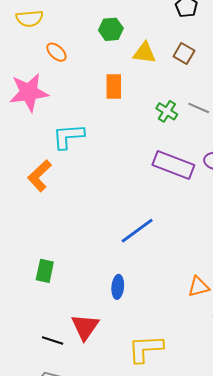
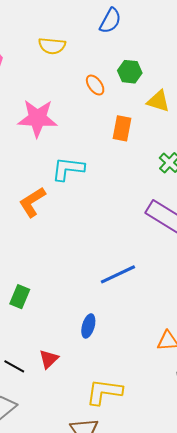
orange ellipse: (56, 52) -> (95, 85), moved
red triangle: (85, 327) -> (49, 359), size x0.7

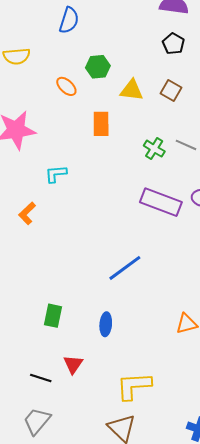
cyan L-shape: (68, 169) -> (56, 174), size x0.7
orange L-shape: (32, 202) -> (27, 213), size x0.7
green rectangle: (20, 297) -> (53, 316), moved

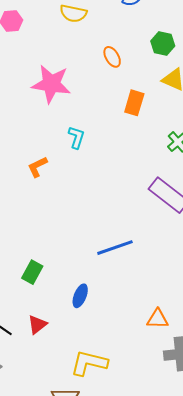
green hexagon: (98, 67) -> (163, 43), moved
cyan L-shape: (56, 174) -> (76, 137), turned 95

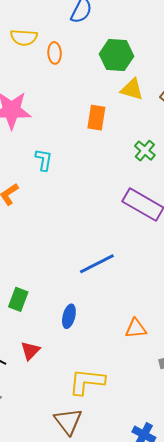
green hexagon: (163, 43) -> (117, 55), size x1.4
orange ellipse: (112, 57) -> (55, 53), moved, turned 35
orange triangle: (158, 319) -> (136, 328), moved

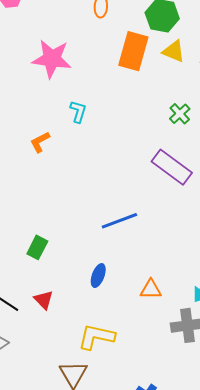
orange rectangle: (96, 118) -> (133, 51), moved, size x1.5
blue ellipse: (69, 316) -> (98, 276), moved
red triangle: (30, 351) -> (44, 300), turned -35

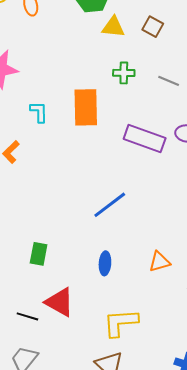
orange rectangle: (133, 51) -> (86, 107), moved
green cross: (180, 114) -> (124, 73), moved, turned -30
red triangle: (44, 300) -> (60, 302), size x1.5

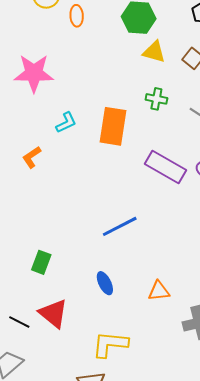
cyan L-shape: (39, 112) -> (66, 123), turned 55
blue ellipse: (105, 263) -> (105, 283), turned -40

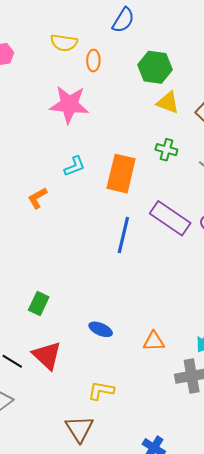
pink star: (34, 73) -> (69, 104), moved
blue line: (120, 226) -> (123, 235), moved, turned -54
blue ellipse: (105, 283) -> (101, 329), turned -45
yellow L-shape: (110, 344) -> (101, 391), size x0.7

